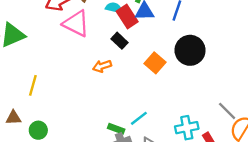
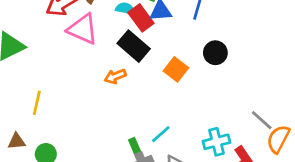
black rectangle: (119, 41) -> (134, 46), size x1.6
black circle: (190, 50) -> (215, 53), size x0.7
green rectangle: (116, 129) -> (135, 148), turned 49

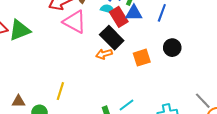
orange square: (176, 69) -> (142, 58), turned 30
orange arrow: (115, 76) -> (104, 54), moved
yellow line: (37, 103) -> (60, 91), moved

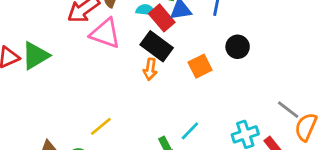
orange arrow: (104, 54) -> (150, 69), turned -56
yellow line: (60, 91) -> (101, 126), turned 42

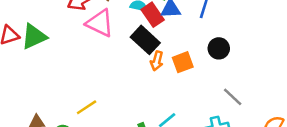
orange arrow: (150, 69) -> (157, 61), moved
gray line: (288, 110) -> (233, 97), moved

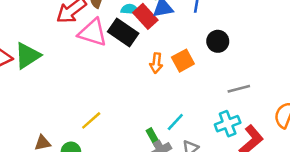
black rectangle: (145, 40) -> (123, 33), moved
gray line: (233, 97) -> (239, 89), turned -50

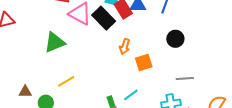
green triangle: (27, 56) -> (55, 42), moved
orange square: (183, 61) -> (144, 62), moved

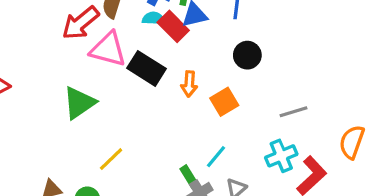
black rectangle: (104, 18) -> (146, 68), moved
black circle: (175, 39) -> (247, 55), moved

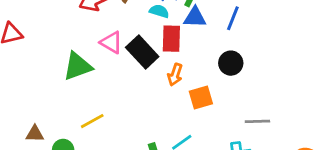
red rectangle: (173, 26) -> (171, 39), moved, turned 32
pink triangle: (108, 49) -> (111, 42), moved, size x0.7

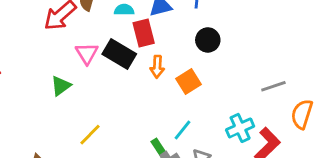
pink triangle: (111, 42) -> (87, 53), turned 45
green triangle: (78, 66) -> (61, 86), size x0.7
gray line: (257, 121) -> (273, 86), moved

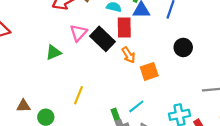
black circle: (208, 40) -> (183, 47), moved
orange arrow: (157, 67) -> (129, 55), turned -49
yellow line: (90, 135) -> (79, 95), moved, turned -36

